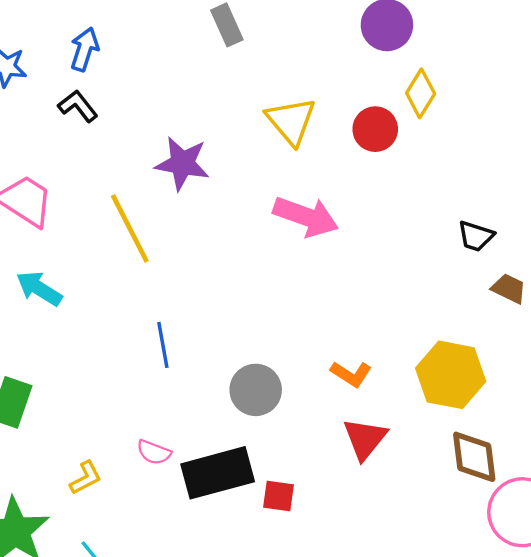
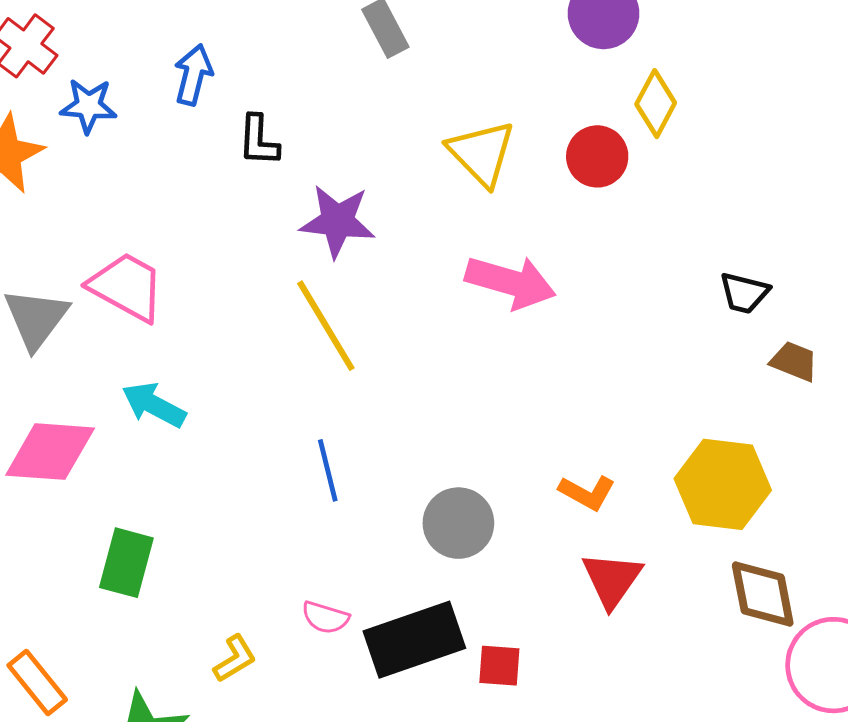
black L-shape: (78, 106) -> (259, 140), moved, turned -135
yellow line: (130, 228) -> (326, 326), moved

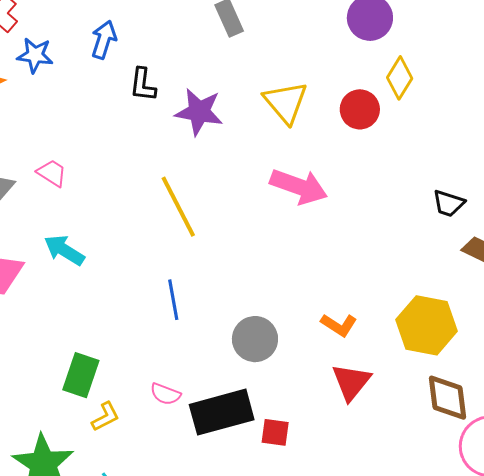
purple star: (337, 221) -> (199, 112), moved
pink trapezoid: (127, 287) -> (52, 173), size x0.6
green rectangle: (126, 563) -> (81, 375), moved

